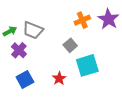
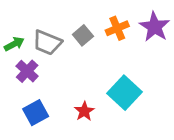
gray square: (70, 45) -> (83, 35), moved
cyan square: (87, 65) -> (124, 93), turned -30

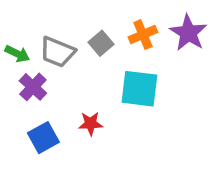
green arrow: (14, 44) -> (17, 54), turned 54
cyan square: (124, 93) -> (139, 89), moved, turned -36
red star: (84, 111) -> (91, 124), moved, turned 30

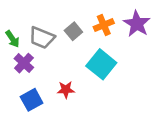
green arrow: (17, 54) -> (13, 39), turned 30
cyan square: (139, 89) -> (101, 64), turned 32

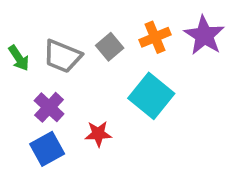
purple cross: (24, 63) -> (49, 107), moved

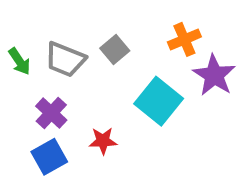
purple star: (204, 35) -> (214, 75), moved
orange cross: (155, 37) -> (184, 39), moved

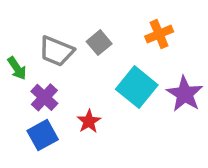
green arrow: (19, 61) -> (17, 68), moved
purple star: (214, 75) -> (185, 94), moved
red star: (103, 141) -> (89, 121), turned -30

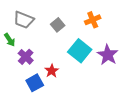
gray trapezoid: (56, 51) -> (24, 20), moved
blue square: (43, 135) -> (35, 83), moved

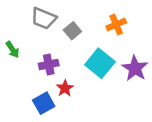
gray trapezoid: (24, 20) -> (44, 18), moved
purple cross: (26, 57) -> (49, 65), moved, turned 35

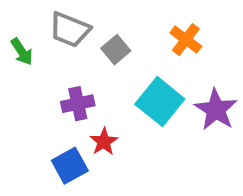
orange cross: (116, 25) -> (186, 40), turned -30
green arrow: (12, 50) -> (22, 52), moved

